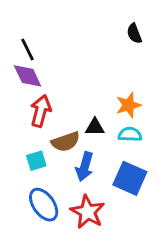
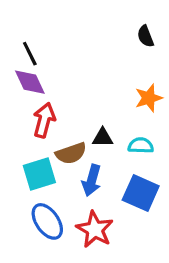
orange star: (128, 105) -> (149, 98), moved
cyan square: (36, 161) -> (39, 174), size x1.5

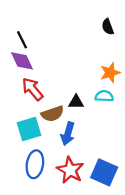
red arrow: (44, 120) -> (33, 89), turned -55
cyan semicircle: (141, 145) -> (104, 96), moved
blue square: (141, 193) -> (104, 172), moved
blue ellipse: (47, 221) -> (35, 164), turned 44

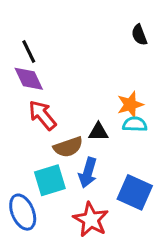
orange star: (110, 73) -> (130, 105), moved
cyan square: (29, 129) -> (50, 180), moved
blue ellipse: (35, 164) -> (23, 212), moved, turned -32
blue square: (104, 172) -> (135, 192), moved

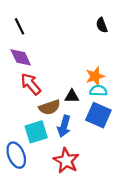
black line: (29, 52) -> (20, 26), moved
blue square: (135, 192) -> (98, 115), moved

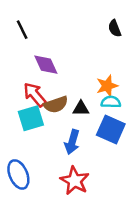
purple diamond: (21, 57) -> (46, 65), moved
brown semicircle: (50, 107) -> (56, 105), moved
cyan square: (36, 132) -> (31, 118), moved

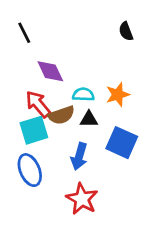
cyan semicircle: (111, 102) -> (83, 95), moved
blue ellipse: (18, 174) -> (30, 170), moved

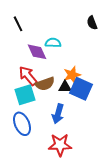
cyan semicircle: (83, 95) -> (53, 43), moved
orange star: (118, 95) -> (72, 75), moved
blue square: (122, 143) -> (81, 89), moved
red star: (82, 199) -> (60, 145), turned -30

